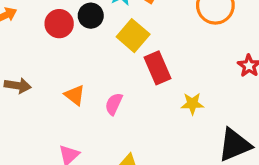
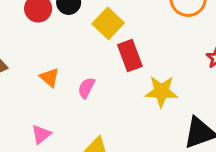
yellow star: (192, 104) -> (161, 91), size x1.5

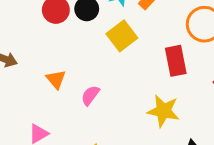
red rectangle: (130, 56) -> (176, 61), moved

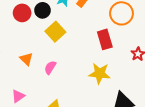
yellow square: (122, 36) -> (55, 32), moved

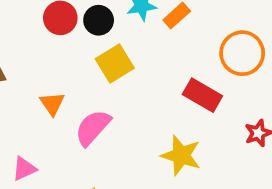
red rectangle: (105, 39) -> (202, 95), turned -54
pink semicircle: (50, 68) -> (93, 128), size x1.5

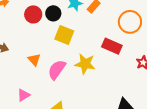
yellow square: (115, 63) -> (64, 35), turned -30
yellow star: (181, 155) -> (85, 64), moved

